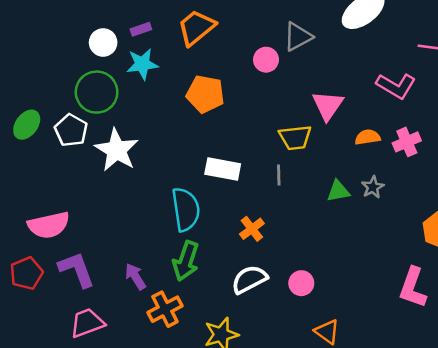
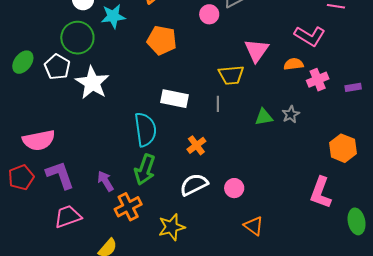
orange semicircle: (368, 137) -> (294, 64), moved

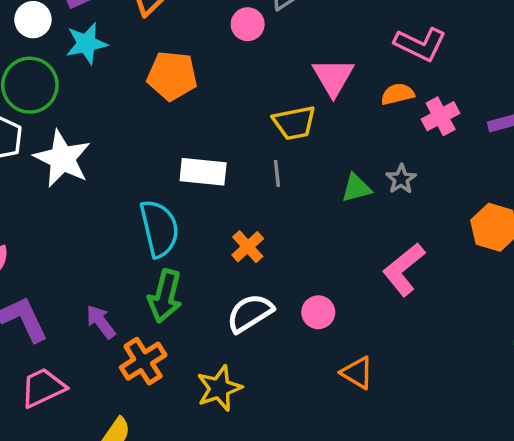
pink L-shape: (321, 193) -> (404, 269), moved, turned 36

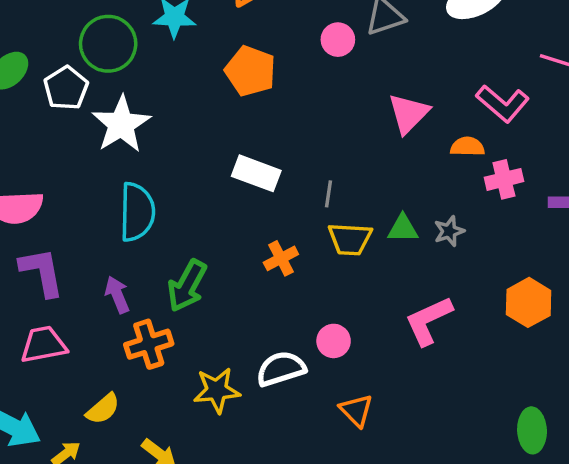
yellow trapezoid: (294, 123) -> (350, 239), moved
cyan semicircle: (159, 228) -> (137, 212), moved
white semicircle: (250, 313) -> (281, 369), moved

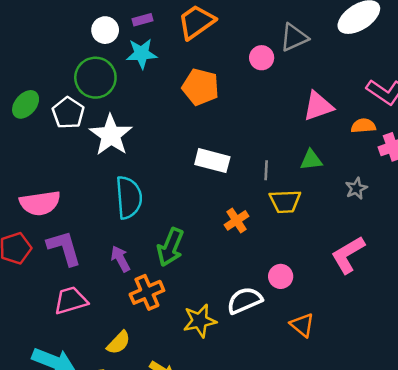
pink triangle: (408, 114) -> (318, 106), turned 32
green triangle: (403, 229) -> (311, 160), moved

